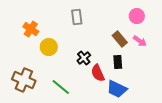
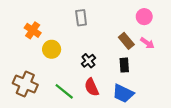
red semicircle: (98, 73) -> (92, 87), moved

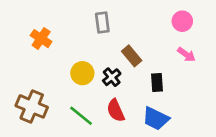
brown rectangle: (126, 41) -> (132, 56), moved
yellow circle: (52, 49) -> (82, 73), moved

